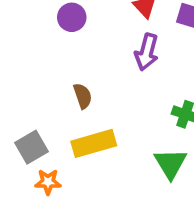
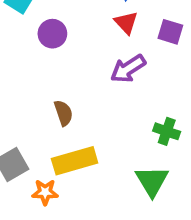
purple arrow: (147, 52) -> (128, 69), turned 42
orange star: (48, 182) -> (45, 192), moved

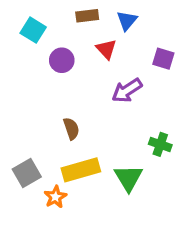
red triangle: (126, 23) -> (106, 49), moved
green triangle: (152, 181) -> (128, 178), moved
orange star: (45, 192) -> (55, 197), turned -30

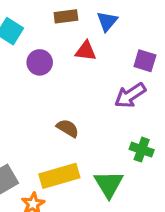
red triangle: (106, 49) -> (86, 51), turned -40
purple arrow: (127, 90) -> (130, 95), moved
brown semicircle: (71, 129) -> (68, 128), moved, turned -40

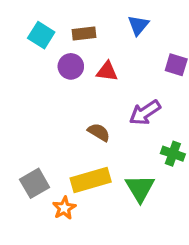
brown rectangle: (66, 16) -> (84, 33), moved
red triangle: (86, 51) -> (107, 71), moved
purple arrow: (130, 95) -> (145, 113), moved

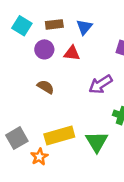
blue triangle: (138, 25) -> (84, 27), moved
brown semicircle: (99, 132) -> (46, 87), moved

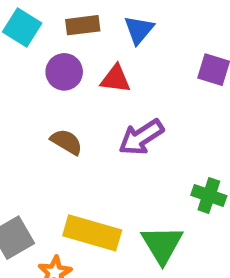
purple arrow: (100, 84) -> (141, 137), moved
yellow rectangle: (59, 136) -> (92, 233), turned 32

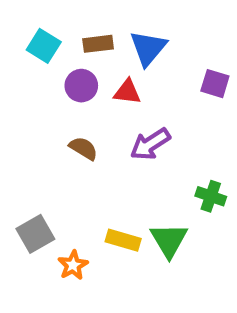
blue triangle: (139, 30) -> (148, 48), size x1.4
yellow rectangle: (92, 233) -> (123, 240), moved, size x0.7

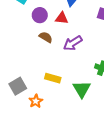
brown semicircle: (83, 148) -> (46, 37), moved
yellow rectangle: (123, 240) -> (53, 78), moved

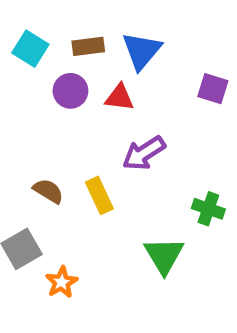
brown semicircle: (46, 37) -> (48, 191), moved
yellow rectangle: (53, 78) -> (99, 195), moved, turned 49

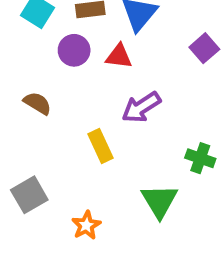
purple square: (213, 89) -> (204, 48), turned 32
brown semicircle: (48, 191) -> (37, 103), moved
orange star: (62, 282) -> (86, 225), moved

